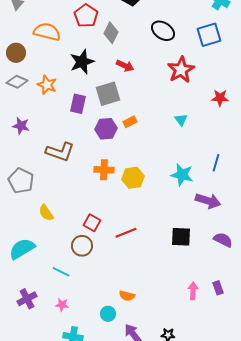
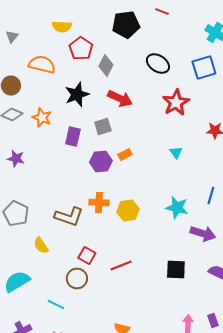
red arrow: (125, 66) -> (120, 98), size x1.4
gray square: (108, 94) -> (103, 126), size x0.7
brown L-shape: (60, 152) -> (69, 216), moved

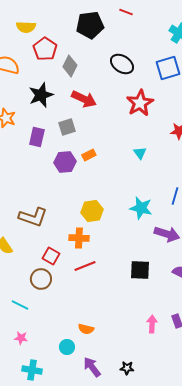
orange cross: (99, 202) -> (79, 238), moved

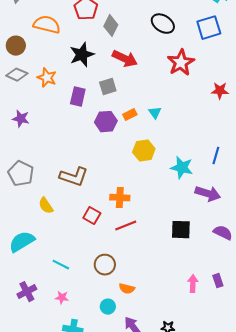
cyan triangle: (140, 153) -> (155, 113), moved
yellow hexagon: (92, 211) -> (144, 151), moved
brown circle: (41, 279) -> (105, 265), moved

